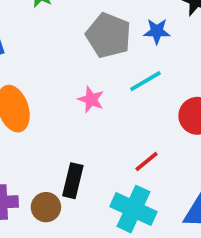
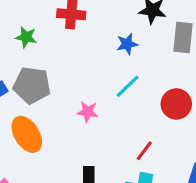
gray pentagon: (109, 35) -> (32, 85), moved

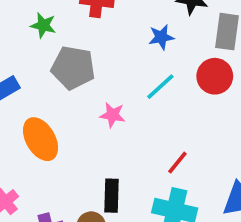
gray pentagon: (32, 85) -> (73, 68), moved
red circle: (176, 104) -> (215, 76), moved

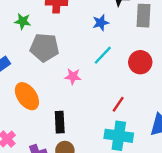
red circle: (215, 76) -> (140, 62), moved
black rectangle: (111, 196) -> (60, 122), moved

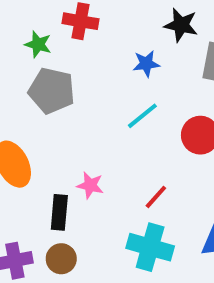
green star: (23, 21) -> (38, 44), moved
pink star: (73, 76) -> (90, 185), moved

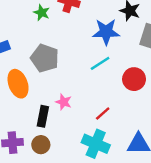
blue star: (146, 64) -> (106, 32), size x1.6
gray pentagon: (52, 91) -> (45, 58), moved

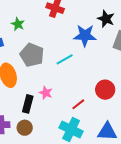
green star: (42, 13) -> (18, 24), moved
cyan line: (100, 63) -> (65, 59), moved
red circle: (134, 79) -> (105, 90), moved

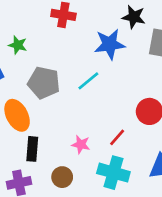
pink star: (46, 93) -> (81, 144), moved
black rectangle: (28, 104) -> (32, 149), moved
brown circle: (25, 128) -> (62, 177), moved

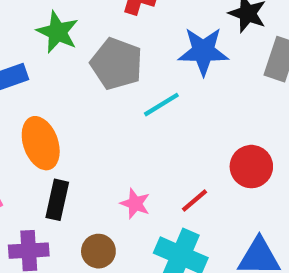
green star: (18, 45) -> (58, 32), size x1.4
gray pentagon: (44, 83) -> (117, 64), moved

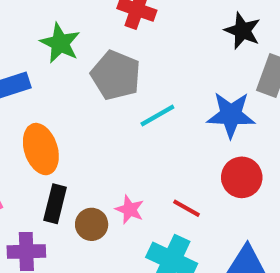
blue star: (203, 51) -> (231, 115), moved
red line: (195, 200) -> (186, 208), turned 68
brown circle: (98, 251) -> (92, 224), moved

